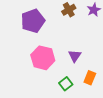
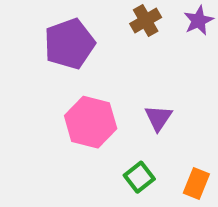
orange rectangle: (90, 78) -> (196, 183), moved

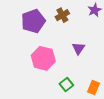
brown cross: (146, 21) -> (62, 15), moved
purple triangle: (158, 118) -> (78, 48), moved

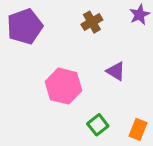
purple pentagon: (33, 21) -> (25, 26), moved
purple triangle: (78, 48) -> (116, 71), turned -32

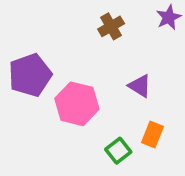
purple pentagon: (25, 26) -> (30, 75), moved
orange rectangle: (138, 129) -> (152, 134), moved

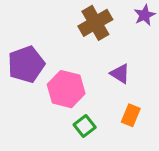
brown cross: (111, 26) -> (95, 23), size x1.5
green square: (118, 151) -> (85, 126), moved

